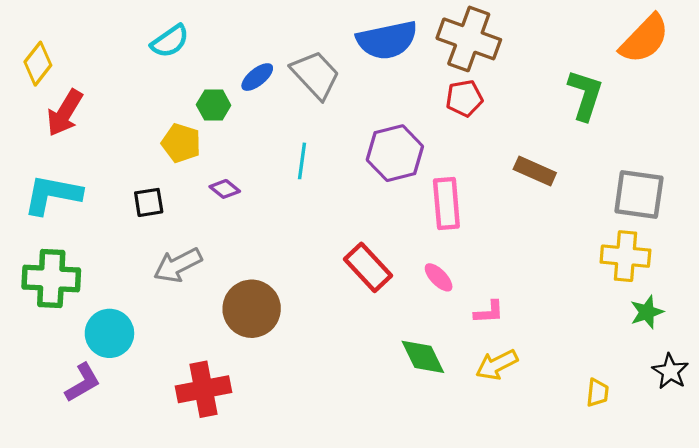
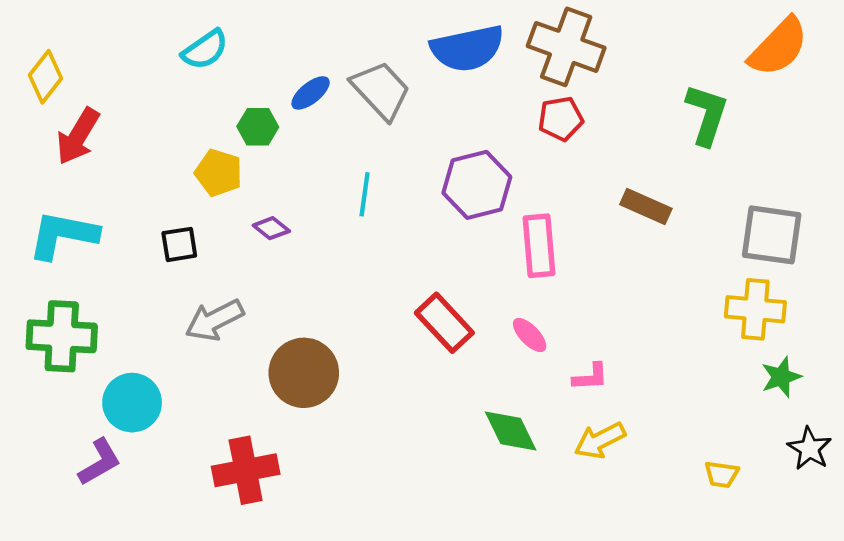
yellow trapezoid: (597, 393) -> (722, 474), turned 92

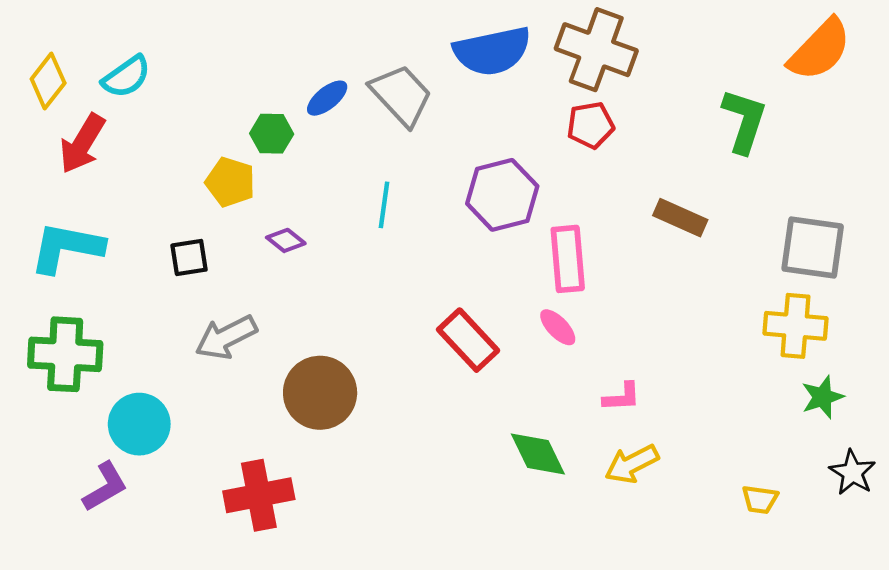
cyan semicircle: (205, 50) -> (126, 77), moved
pink ellipse: (530, 335) -> (558, 327), moved

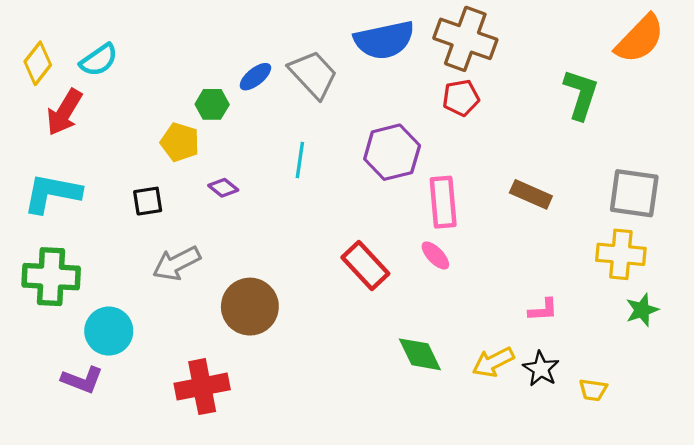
brown rectangle: (680, 218) -> (531, 194), moved
pink L-shape: (622, 397) -> (543, 310), moved
black star: (852, 472) -> (541, 369), moved
purple L-shape: (105, 487) -> (82, 380), turned 51

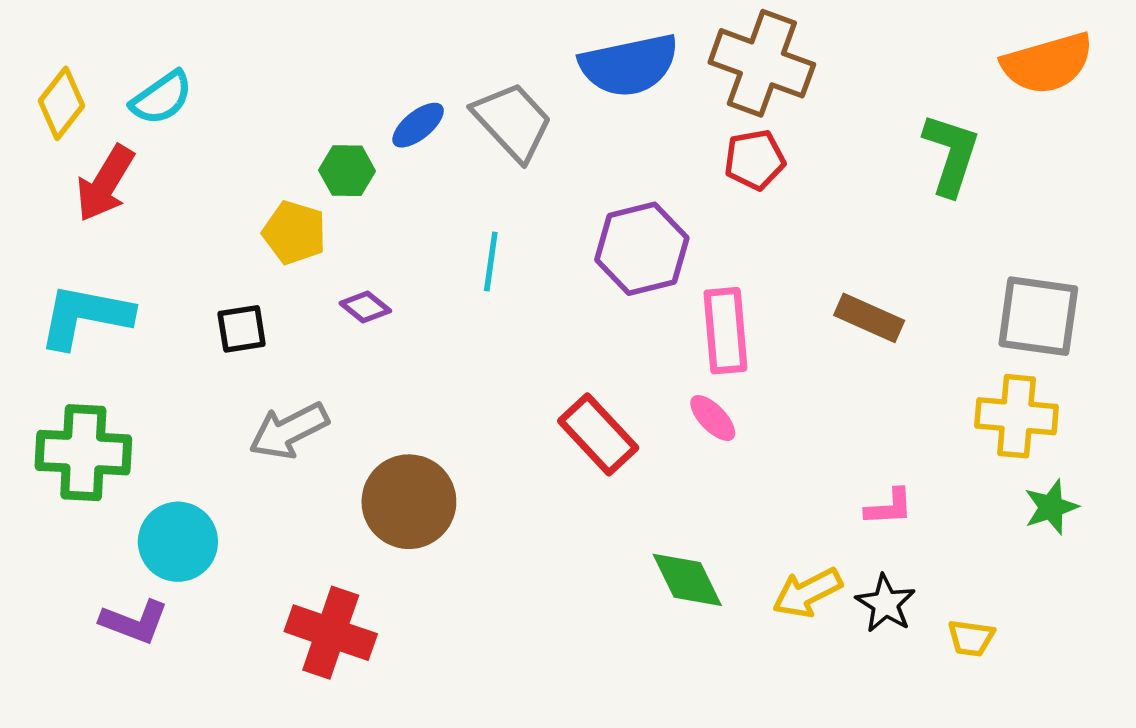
orange semicircle: (640, 39) -> (1047, 63), turned 30
red cross: (202, 387) -> (331, 633), turned 30

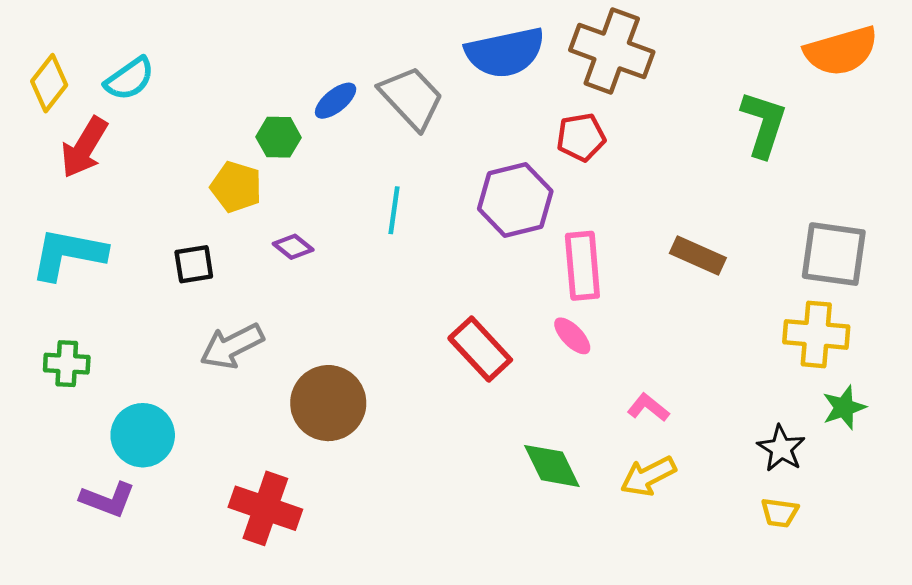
red pentagon: (755, 160) -> (581, 137), moved
green cross: (83, 453) -> (67, 364), size x0.6
pink L-shape: (889, 507) -> (648, 407), moved, turned -138
black star: (886, 604) -> (781, 448), moved

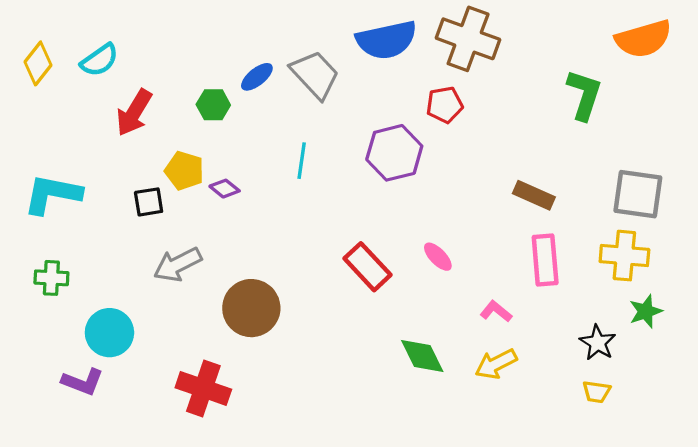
red arrow: (84, 147) -> (134, 113), moved
yellow pentagon: (236, 187) -> (184, 171), moved
pink rectangle: (582, 266) -> (545, 260), moved

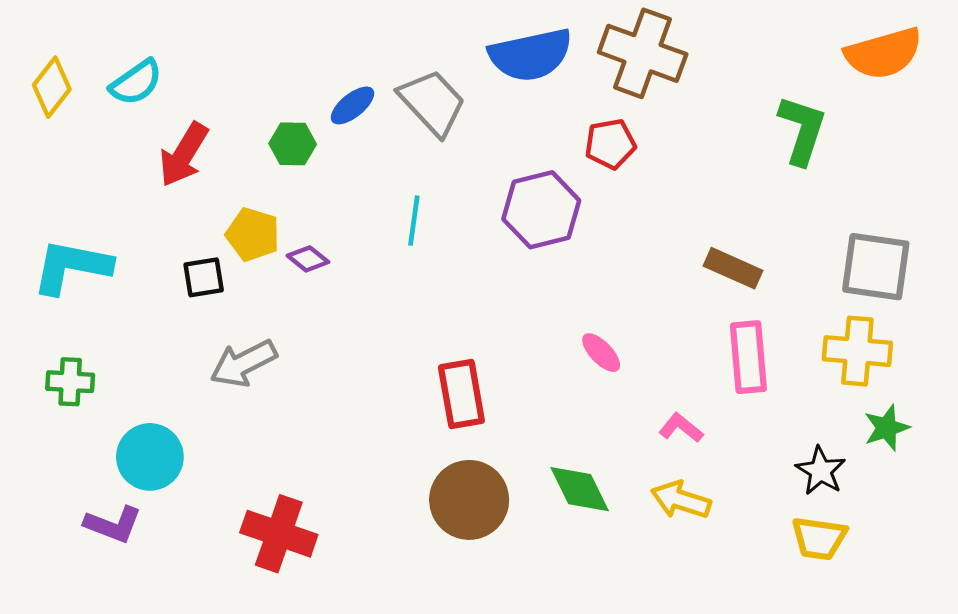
red rectangle: (367, 267) -> (461, 394), moved, turned 33
brown circle: (251, 308) -> (469, 500), moved
yellow arrow: (496, 364) -> (681, 500), turned 45
yellow trapezoid: (596, 392) -> (819, 538), size x1.4

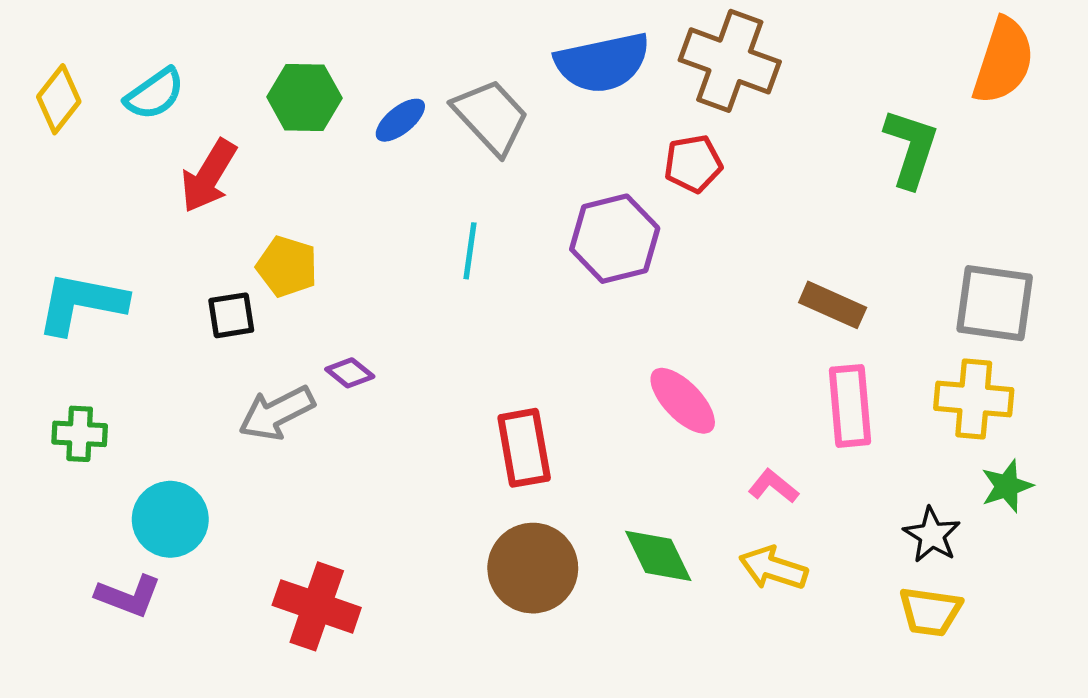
orange semicircle: (883, 53) -> (1003, 61), turned -56
green hexagon: (293, 144) -> (304, 97), moved, size x1.4
purple diamond: (308, 259) -> (350, 373), moved
pink ellipse: (601, 353) -> (683, 401), size x1.5

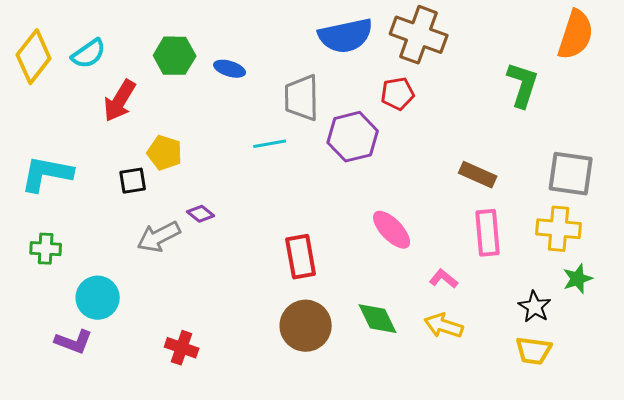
yellow diamond: (59, 99) -> (34, 57), size x1.4
gray trapezoid: (491, 117) -> (302, 98), moved, turned -138
blue ellipse: (400, 120) -> (230, 69), turned 56
cyan line: (470, 251) -> (270, 144), turned 72
red cross: (317, 606) -> (182, 348), size x0.7

